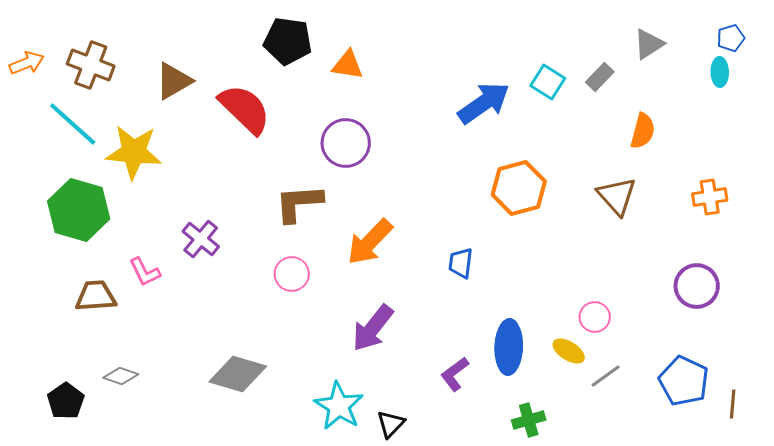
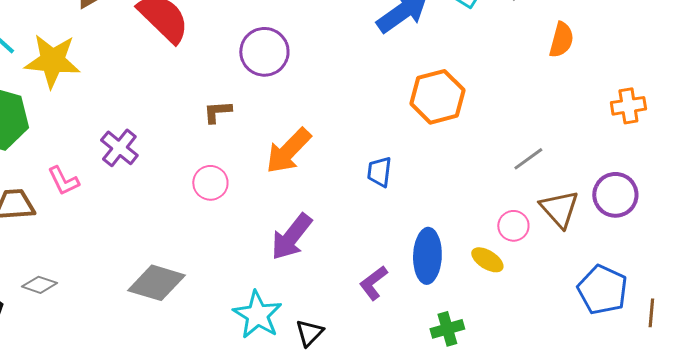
brown triangle: (617, 196) -> (559, 209), moved
brown L-shape: (299, 203) -> (217, 112), size x0.6
gray line: (606, 376) -> (528, 159), moved

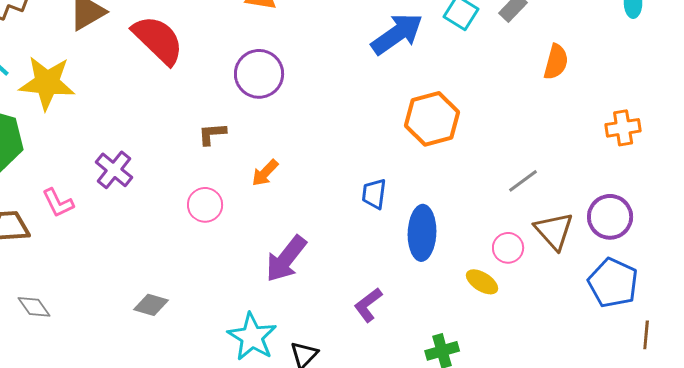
orange arrow: (288, 151) -> (265, 173), moved, size x0.6
blue ellipse: (427, 256) -> (422, 233), moved
gray diamond: (156, 283) -> (151, 305), size x0.6
gray diamond: (39, 285) -> (34, 307), turned 36
blue pentagon: (602, 290) -> (613, 283), moved

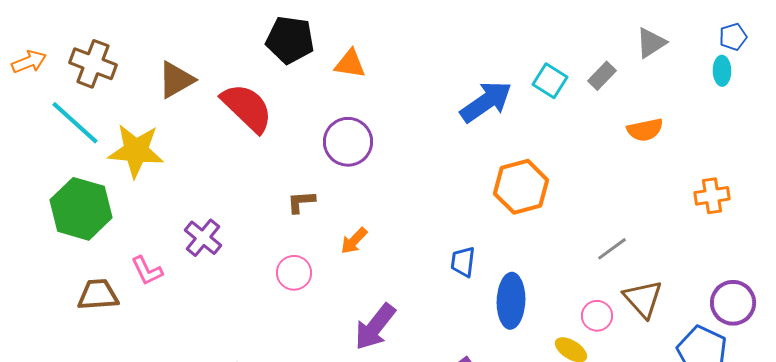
orange semicircle: (556, 62) -> (645, 130), turned 63
purple circle: (610, 217) -> (733, 303), moved

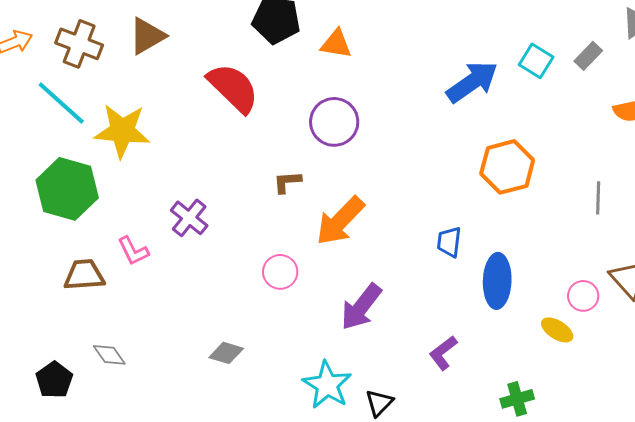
brown triangle: (176, 80) -> (147, 36), moved
orange arrow: (354, 241) -> (340, 221), size x1.8
gray line: (612, 249) -> (598, 198), moved, turned -52
pink circle: (294, 273) -> (280, 272), moved

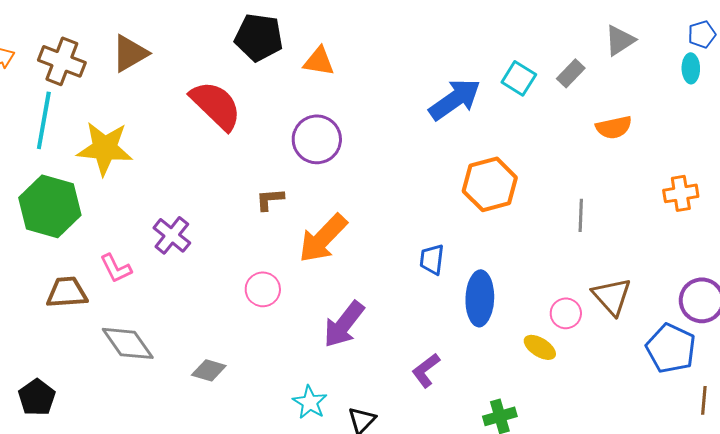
cyan line: (61, 103) -> (44, 120), turned 58
gray diamond: (109, 355) -> (128, 343), moved, size x1.6
cyan star: (327, 385) -> (310, 402), size x0.7

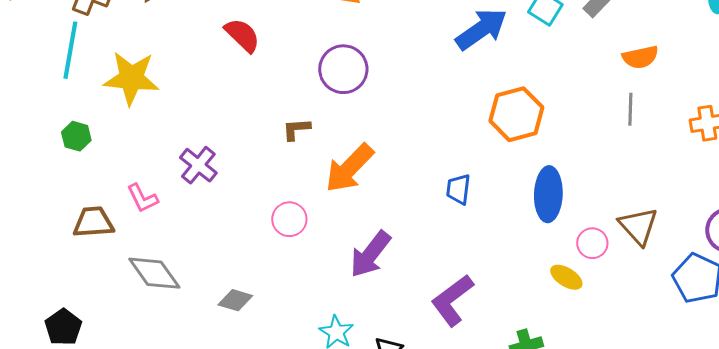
red semicircle: (216, 105) -> (242, 35), size x0.7
green hexagon: (50, 206) -> (76, 136), size x0.5
gray line: (581, 215) -> (630, 109), moved
blue ellipse: (480, 298) -> (548, 194), moved
purple L-shape: (426, 370) -> (452, 300), size x1.5

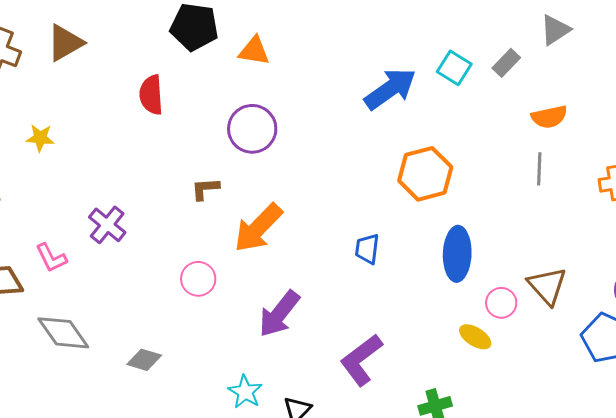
red semicircle: (242, 35) -> (151, 95), turned -138
yellow star: (131, 78) -> (40, 138), size x0.5

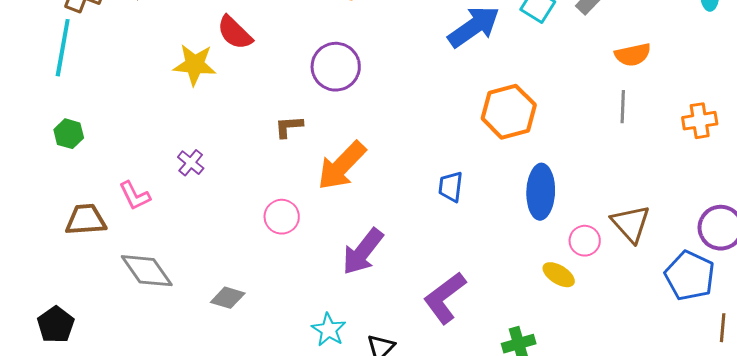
red semicircle: (151, 95) -> (235, 33), turned -42
yellow star: (40, 138) -> (195, 65), moved, size x1.5
purple cross: (107, 225) -> (191, 163), size x0.7

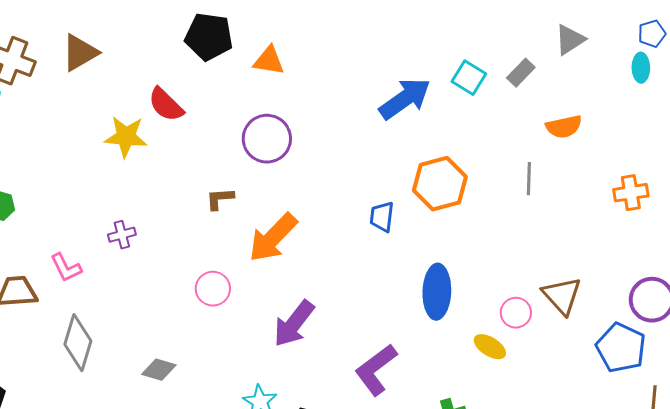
gray line: (623, 107) -> (529, 179), moved
purple cross: (191, 163) -> (122, 235), turned 36
blue trapezoid: (451, 187) -> (382, 217), moved
blue ellipse: (541, 192) -> (437, 292), moved
gray diamond: (147, 271) -> (78, 343), turned 52

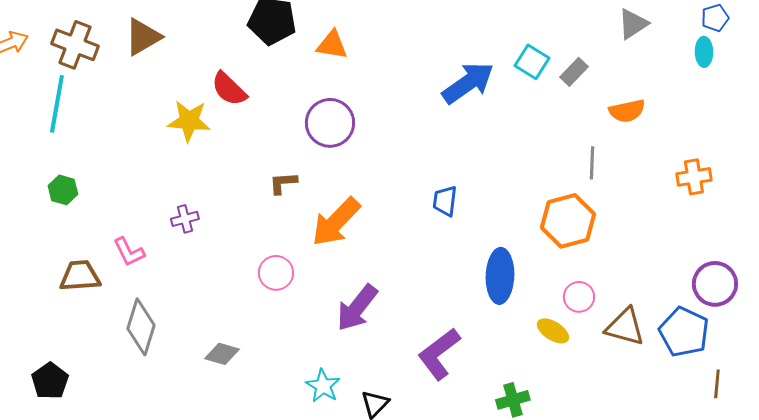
gray rectangle: (521, 73) -> (574, 72), moved
orange hexagon: (440, 184) -> (568, 221), moved
brown triangle: (562, 296) -> (625, 327), moved, turned -33

